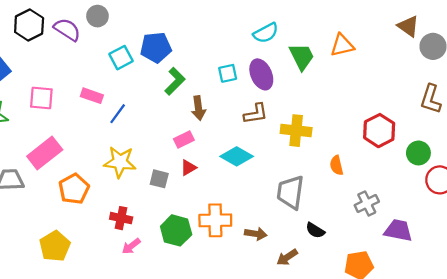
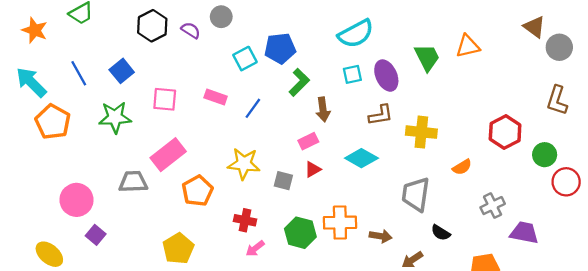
purple semicircle: (67, 30) -> (191, 30), size x0.7
cyan semicircle: (266, 33) -> (356, 34), moved, size x1.4
blue line: (118, 114) -> (253, 108), moved
orange semicircle: (336, 165) -> (462, 167), turned -108

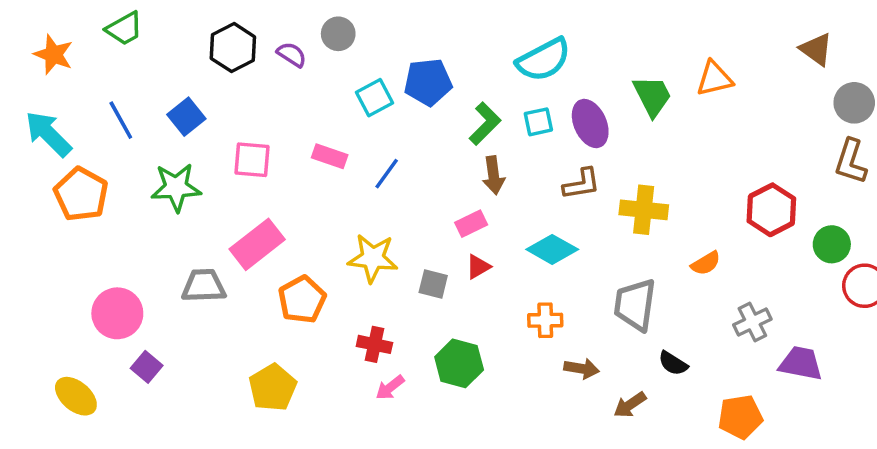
gray circle: (559, 47) -> (854, 103), moved
green L-shape: (299, 82) -> (485, 124), moved
orange cross: (340, 223) -> (545, 320), moved, size x0.7

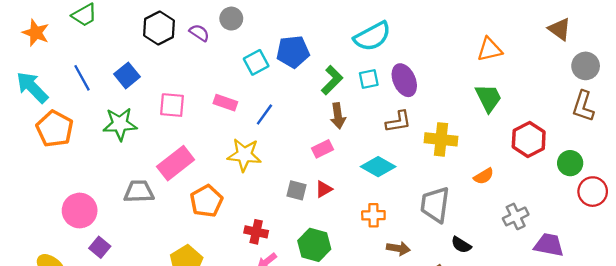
green trapezoid: (652, 96) -> (488, 98), moved
yellow star: (373, 258) -> (244, 155), moved
red triangle: (478, 267) -> (324, 189), moved

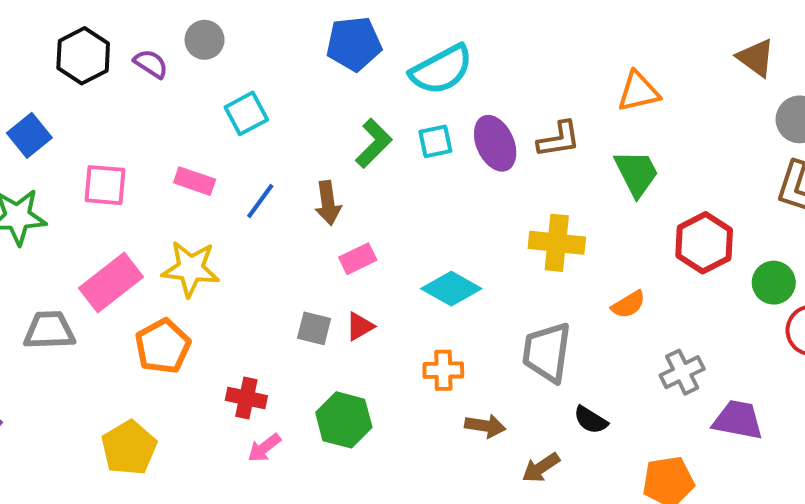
blue pentagon: (293, 52) -> (354, 44), moved
brown arrow: (338, 116) -> (328, 203), moved
brown L-shape: (398, 122) -> (559, 139), moved
yellow star: (244, 155) -> (191, 269), moved

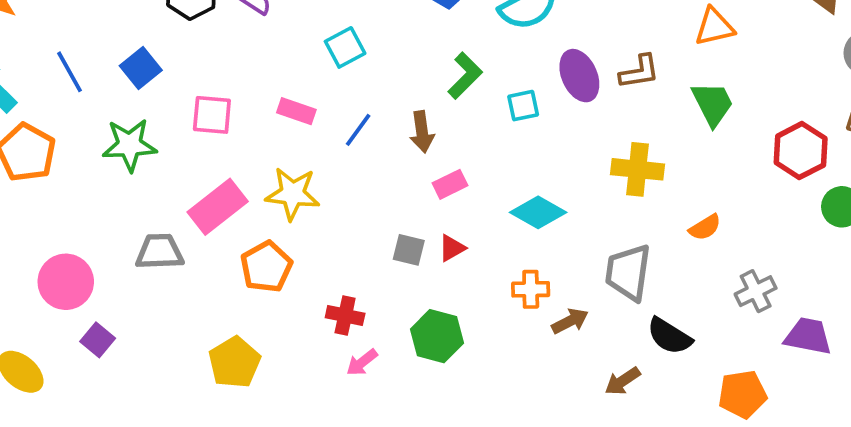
cyan square: (435, 141) -> (523, 106), moved
red hexagon: (704, 243) -> (801, 151), moved
black semicircle: (591, 420) -> (669, 336), size x1.4
brown arrow: (485, 426) -> (570, 321), moved, turned -36

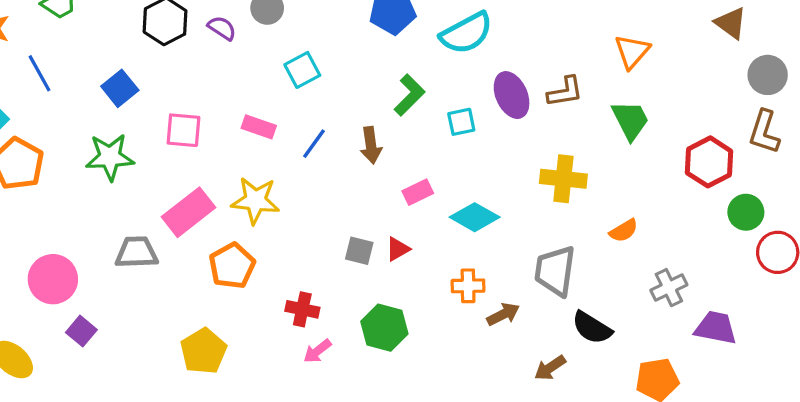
orange triangle: (714, 27) -> (632, 52), turned -36
blue line: (70, 72) -> (39, 73), moved
pink rectangle: (450, 184) -> (418, 192), moved

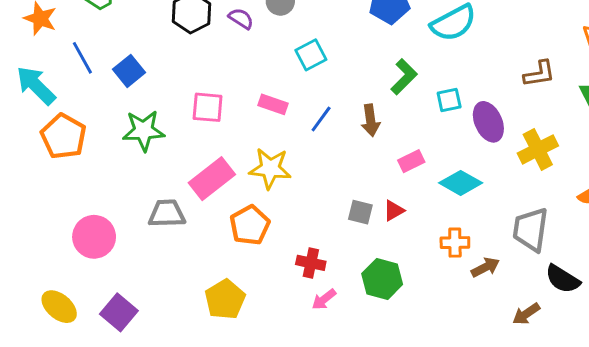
blue square: (120, 88) -> (129, 71), moved
purple ellipse: (512, 95) -> (488, 122), moved
yellow cross: (563, 179) -> (538, 149), turned -33
purple square: (81, 331) -> (119, 312), moved, size x1.4

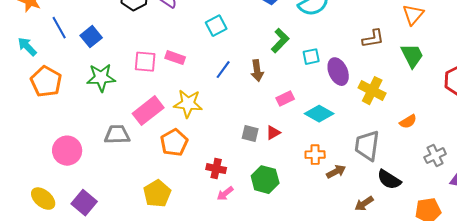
cyan arrow: (36, 85) -> (27, 47), size x0.7
pink rectangle: (273, 104) -> (175, 58), moved
yellow cross: (538, 149) -> (372, 91), turned -36

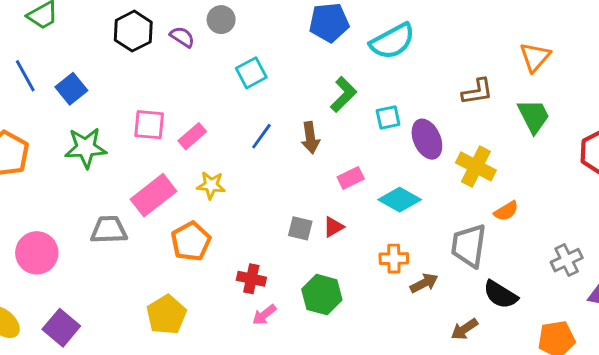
pink rectangle: (175, 58) -> (192, 136), moved, turned -60
yellow star: (188, 104) -> (211, 185), size x0.7
orange semicircle: (408, 122) -> (506, 211), moved

